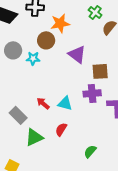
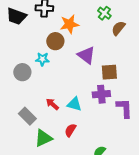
gray circle: (13, 50) -> (22, 72), moved

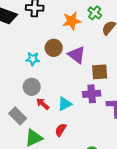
orange star: (69, 24) -> (72, 21), moved
brown circle: (55, 41) -> (54, 48), moved
gray circle: (22, 72) -> (32, 87), moved
cyan triangle: (74, 104) -> (65, 104), turned -42

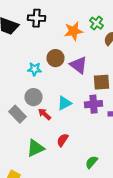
cyan triangle: (65, 104) -> (64, 103), moved
gray rectangle: (18, 116) -> (18, 114), moved

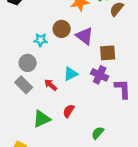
gray circle: (34, 97) -> (28, 63), moved
purple cross: (94, 104) -> (100, 75), turned 30

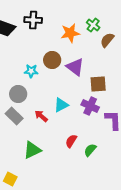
red semicircle: (69, 111) -> (71, 141), moved
green semicircle: (98, 133) -> (90, 150), moved

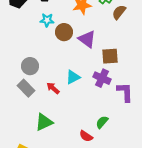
cyan star: (31, 71) -> (47, 20), moved
red semicircle: (71, 141) -> (86, 136), moved, turned -88

